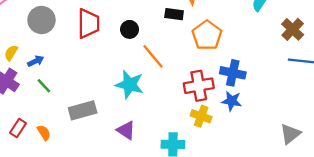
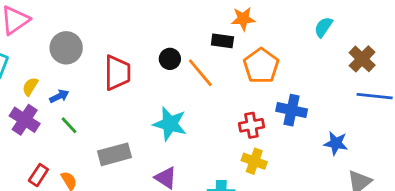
red trapezoid: (88, 24) -> (117, 73), moved
orange line: (153, 56) -> (200, 73), moved
red cross: (199, 86) -> (251, 125), size x0.7
blue star: (232, 101) -> (336, 143), moved

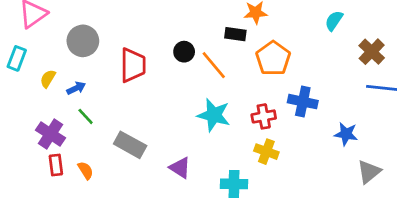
purple cross: (25, 120) -> (50, 134), moved
cyan star: (170, 124) -> (214, 115), moved
gray rectangle: (115, 154) -> (130, 145), turned 44
red rectangle: (38, 175) -> (56, 165), turned -40

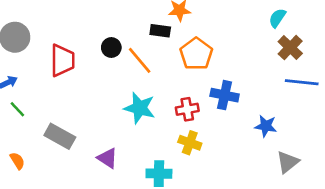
cyan semicircle: (334, 21) -> (277, 18), moved

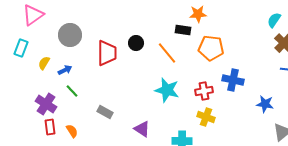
black circle: (111, 48) -> (136, 43), moved
orange pentagon: (196, 54) -> (211, 48), turned -30
gray rectangle: (60, 136) -> (105, 112), size x0.7

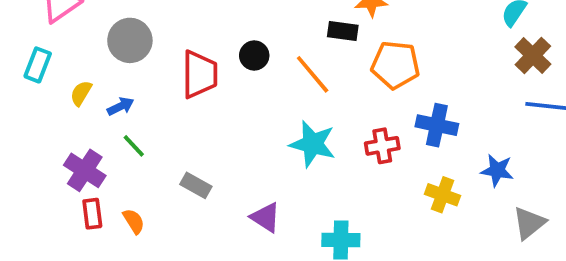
yellow cross: (206, 117) -> (443, 195), moved

